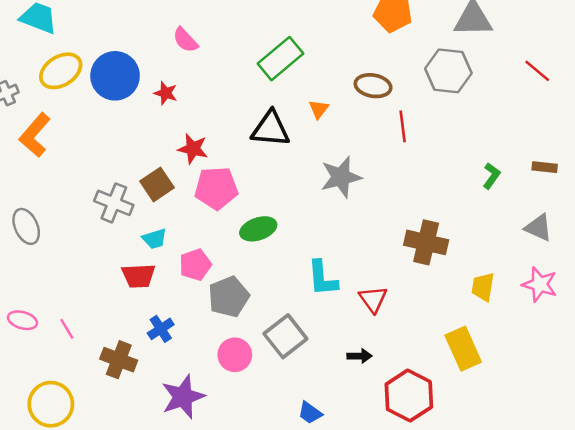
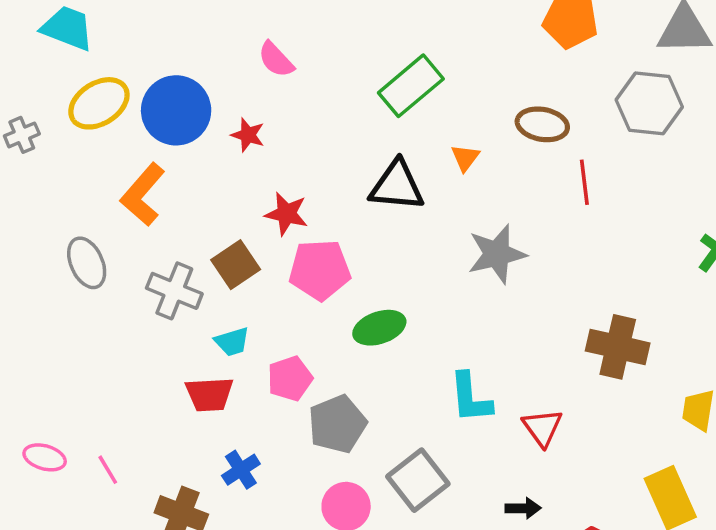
orange L-shape: (35, 135) -> (143, 194), moved
gray ellipse: (26, 226) -> (87, 263), moved

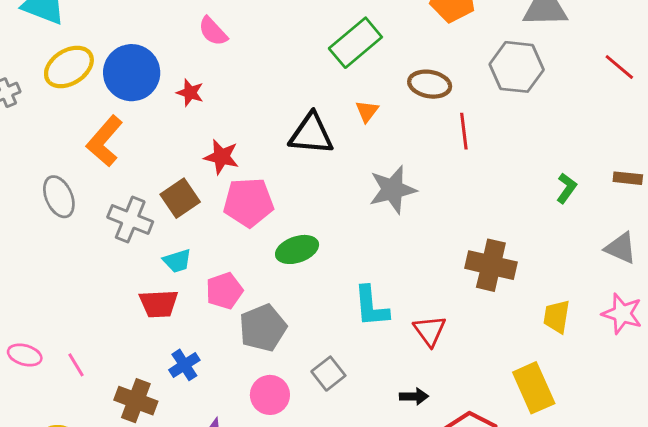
green rectangle: (411, 86) -> (355, 43), moved
gray square: (418, 480) -> (328, 374), size x0.7

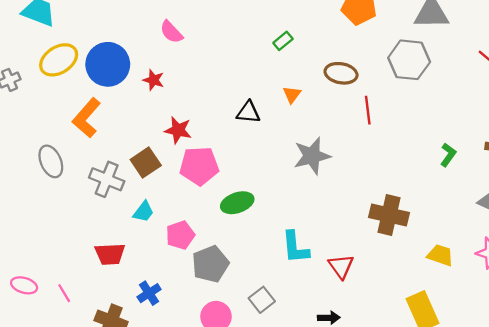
green rectangle: (355, 43) -> (283, 41), size x0.5
black triangle: (311, 134) -> (248, 112), size x0.7
cyan trapezoid: (177, 261) -> (143, 212), turned -35
red trapezoid: (159, 304) -> (110, 254), moved
yellow trapezoid: (557, 316) -> (440, 255), turned 100

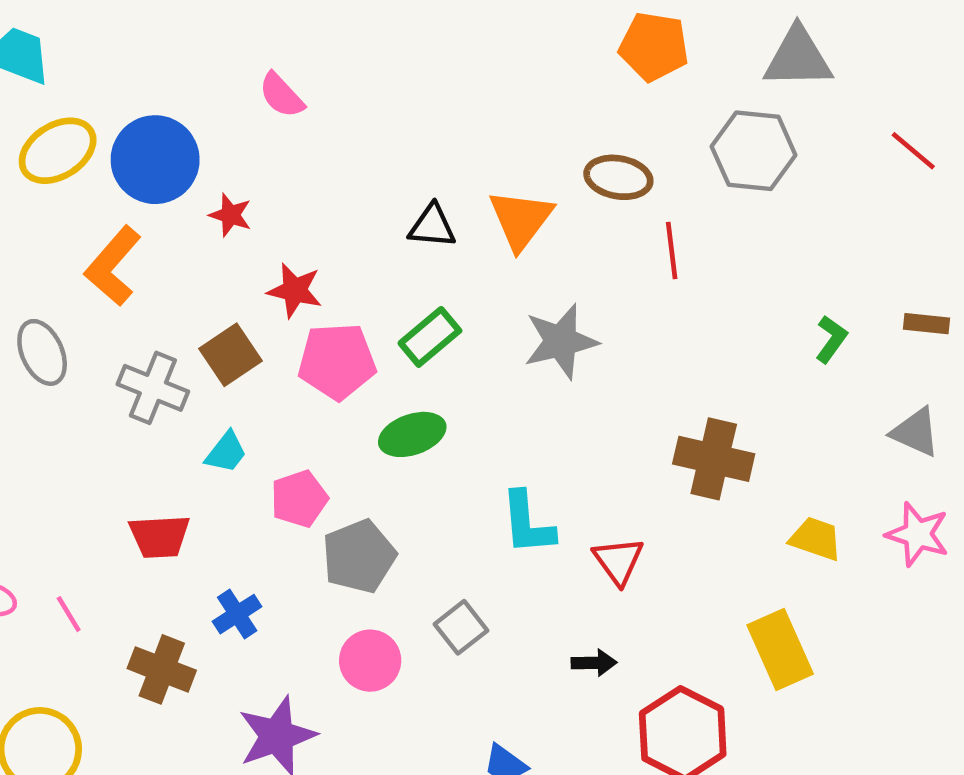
green rectangle: (283, 41) -> (430, 337), moved, size x1.5
red star: (154, 80) -> (230, 215), moved
orange triangle: (292, 94) -> (521, 219), size x1.8
black triangle: (248, 112) -> (432, 226), moved

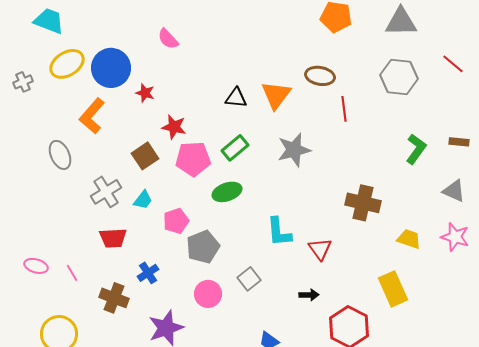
gray hexagon: (754, 151) -> (399, 77), moved
green L-shape: (831, 339) -> (416, 149), size x1.4
gray cross: (153, 388) -> (106, 192), moved, turned 36

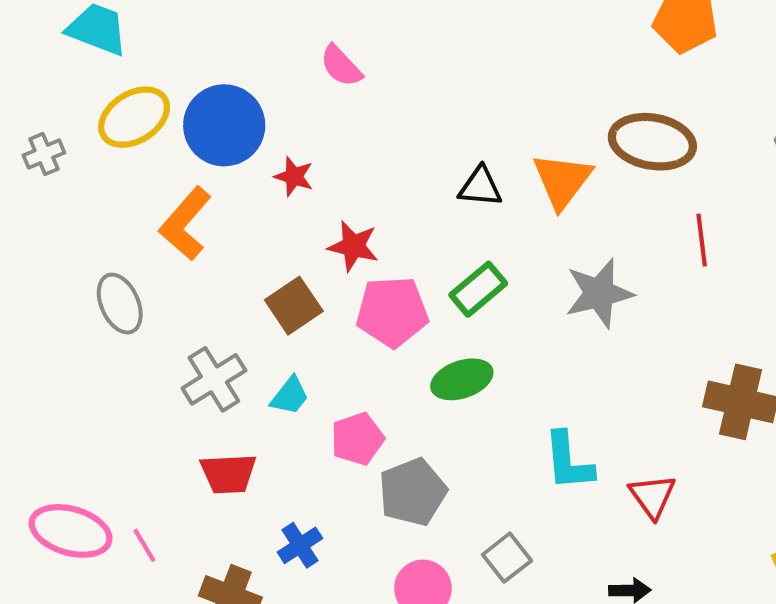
brown ellipse: (320, 76) -> (652, 142), size x1.4
red line: (344, 109) -> (702, 240), moved
pink ellipse: (36, 266) -> (71, 531), size x1.6

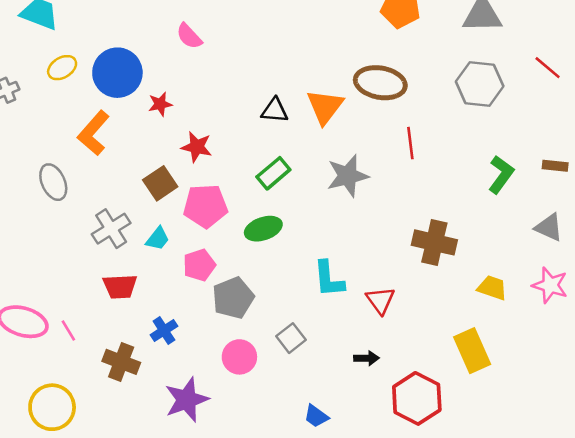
yellow ellipse: (134, 117) -> (62, 68), size x0.7
red star: (294, 177) -> (160, 104), turned -30
pink pentagon: (392, 312) -> (205, 206), moved

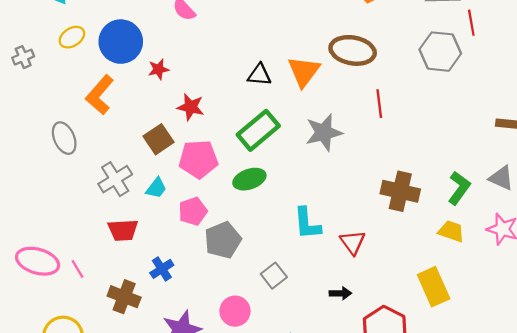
red line: (548, 68) -> (471, 23), moved, turned 40
green rectangle: (273, 173) -> (258, 130), size x1.4
green L-shape: (501, 175) -> (459, 188), moved
pink circle: (239, 357) -> (235, 311), moved

